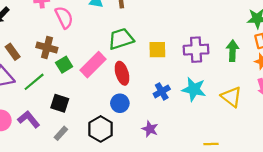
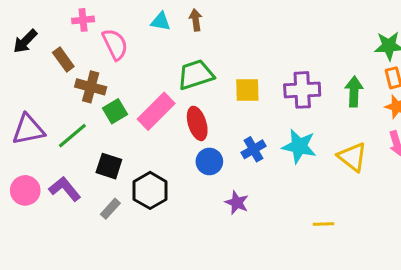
brown rectangle: (13, 52) -> (63, 60), moved
blue circle: (120, 103) -> (209, 161), moved
black hexagon: (101, 129) -> (150, 190), moved

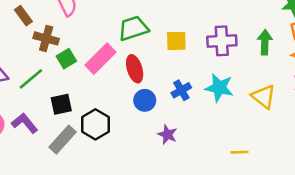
black square: (109, 166) -> (61, 104), turned -30
gray rectangle: (110, 209) -> (63, 140), size x1.6

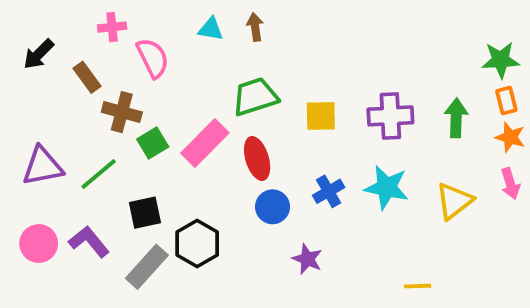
yellow triangle: (264, 97) -> (454, 201), turned 44

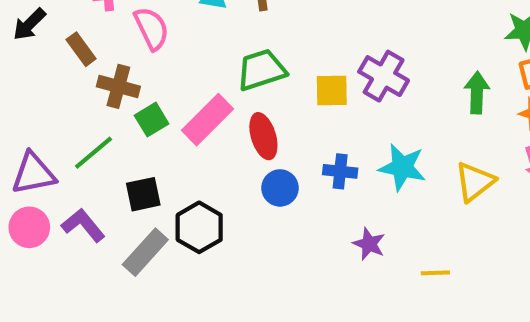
purple cross: (390, 116) -> (384, 76), moved, turned 33
purple triangle: (43, 166) -> (33, 173), moved
blue cross: (329, 191) -> (340, 171), turned 36
purple star: (307, 259) -> (369, 244), moved

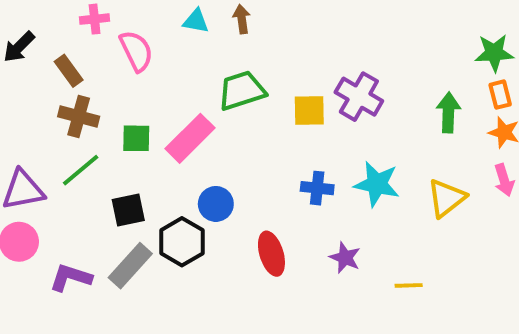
brown cross: (118, 86) -> (79, 116), moved
green square: (152, 120) -> (136, 138), turned 32
red ellipse: (263, 136) -> (271, 254), moved
blue circle: (280, 188) -> (216, 204), moved
purple L-shape: (83, 225) -> (71, 278), moved, turned -33

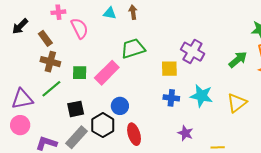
yellow square: (309, 111) -> (169, 69), moved
green arrow: (448, 113) -> (238, 60), turned 48
red ellipse: (271, 254) -> (134, 134), moved

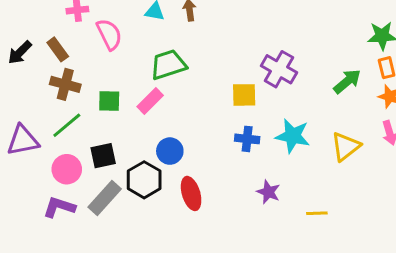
black arrow: (20, 26) -> (20, 53), moved
green trapezoid: (133, 48) -> (168, 65), moved
pink rectangle: (107, 73) -> (150, 101), size x0.7
pink circle: (20, 125) -> (67, 169), moved

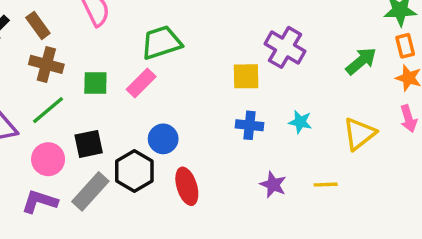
cyan star: (293, 136) -> (300, 122), size x0.6
yellow line: (317, 213) -> (326, 185), moved

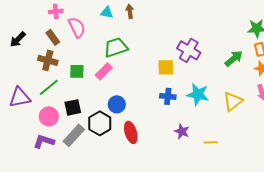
brown rectangle: (38, 25) -> (53, 37), moved
cyan star: (300, 122) -> (198, 94), size x1.6
yellow line: (326, 185) -> (211, 142), moved

